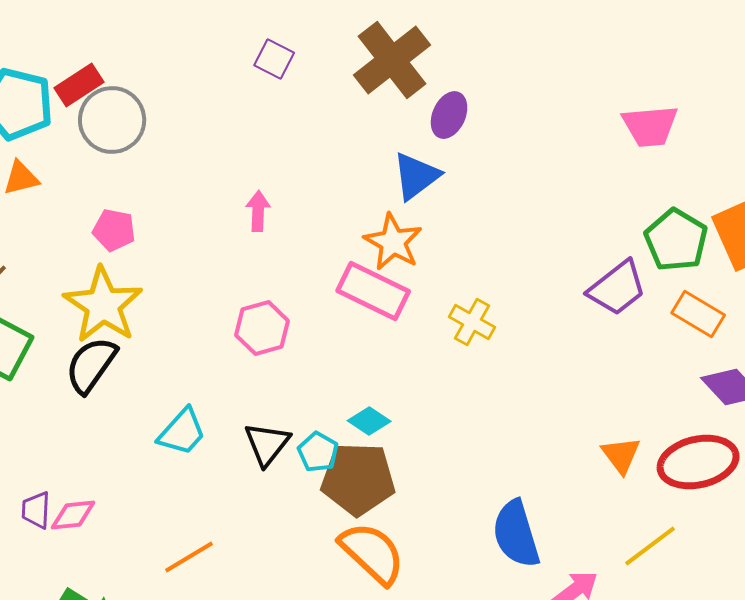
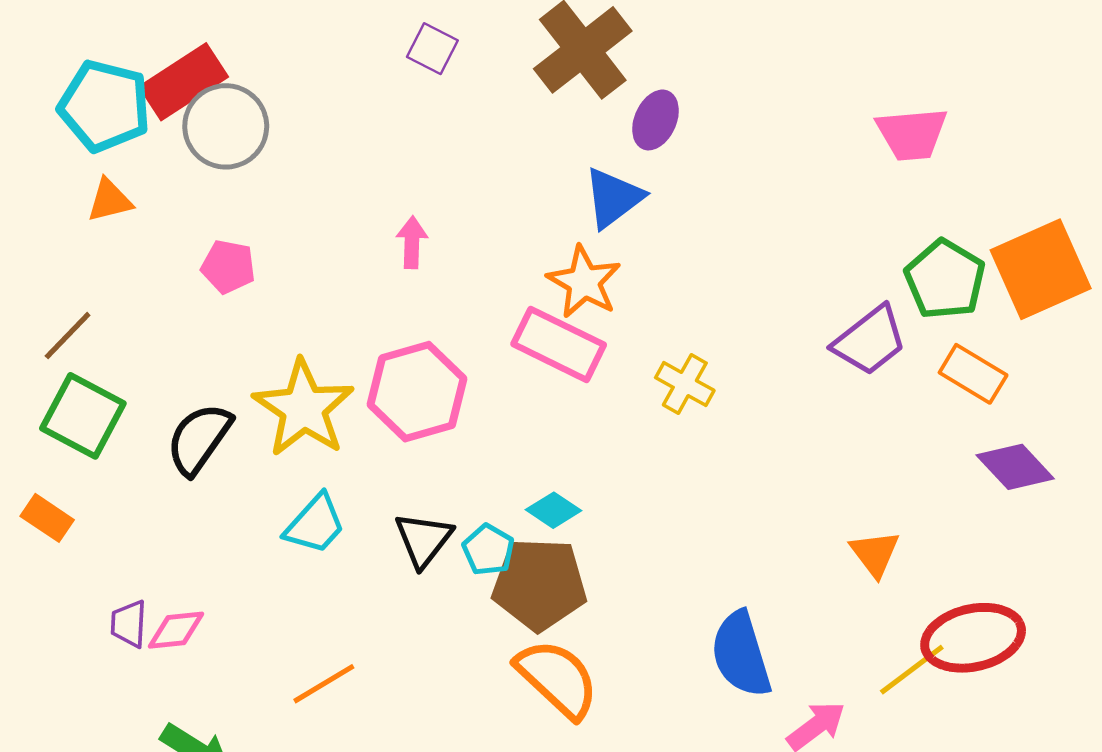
red rectangle: (79, 85) -> (184, 82), size x1.4
yellow star: (103, 305) -> (304, 408), moved
pink hexagon: (262, 328) -> (417, 392), size x1.4
red ellipse: (698, 462) -> (973, 638), moved

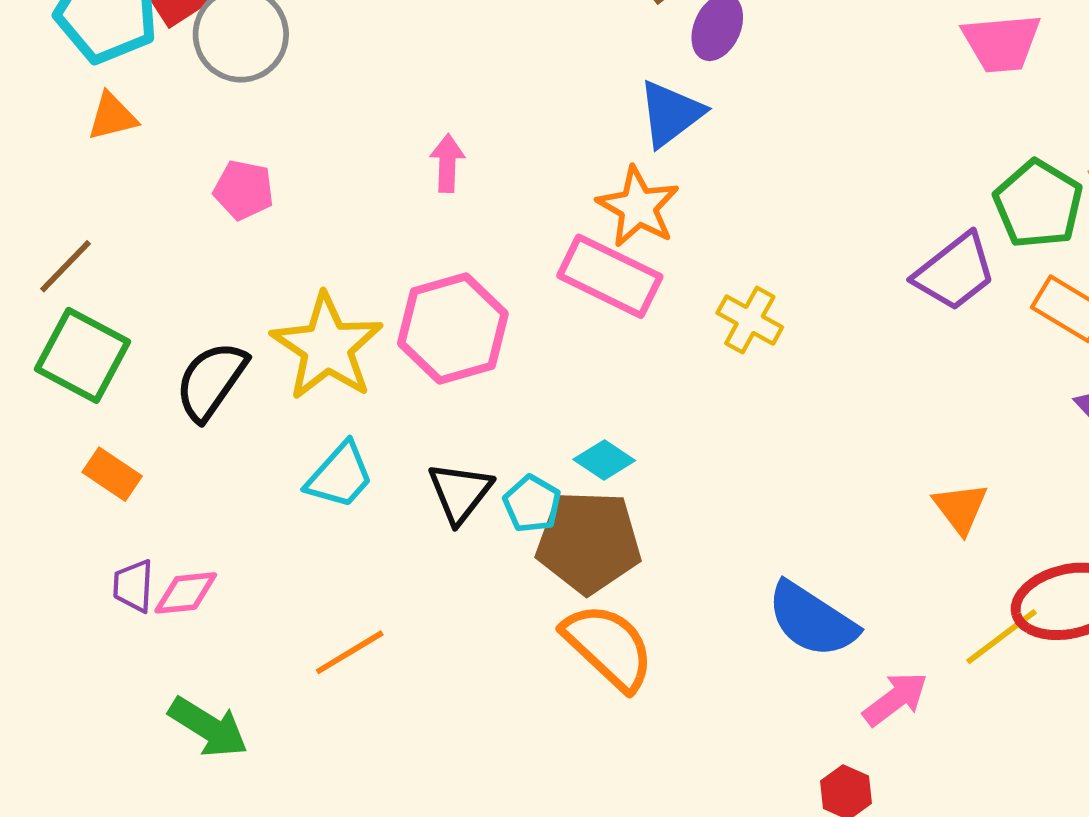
orange rectangle: (47, 518) -> (112, 474), moved
blue semicircle: (741, 654) -> (812, 620), turned -40

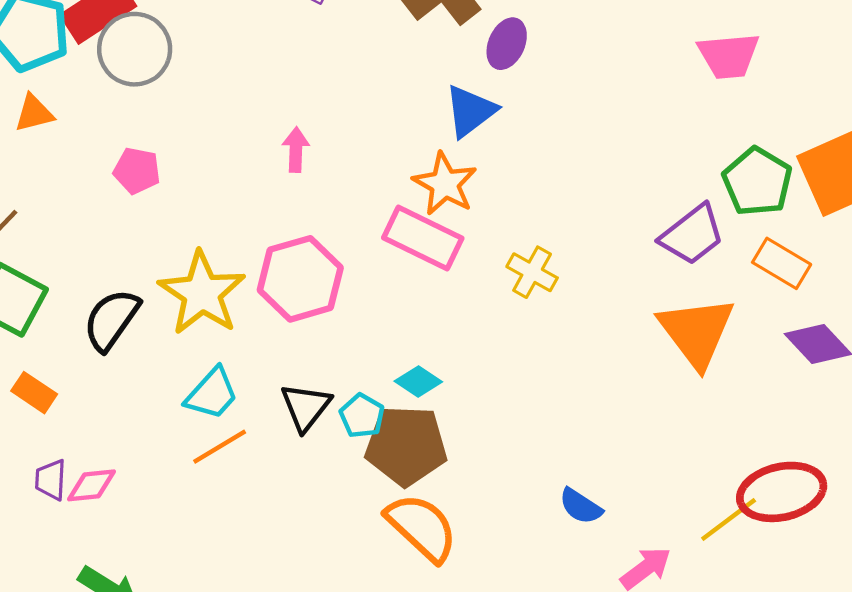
orange triangle: (960, 508) -> (697, 332), moved, size x1.8
blue semicircle: (812, 620) -> (581, 506), size x0.6
orange line: (350, 652) -> (220, 447), moved

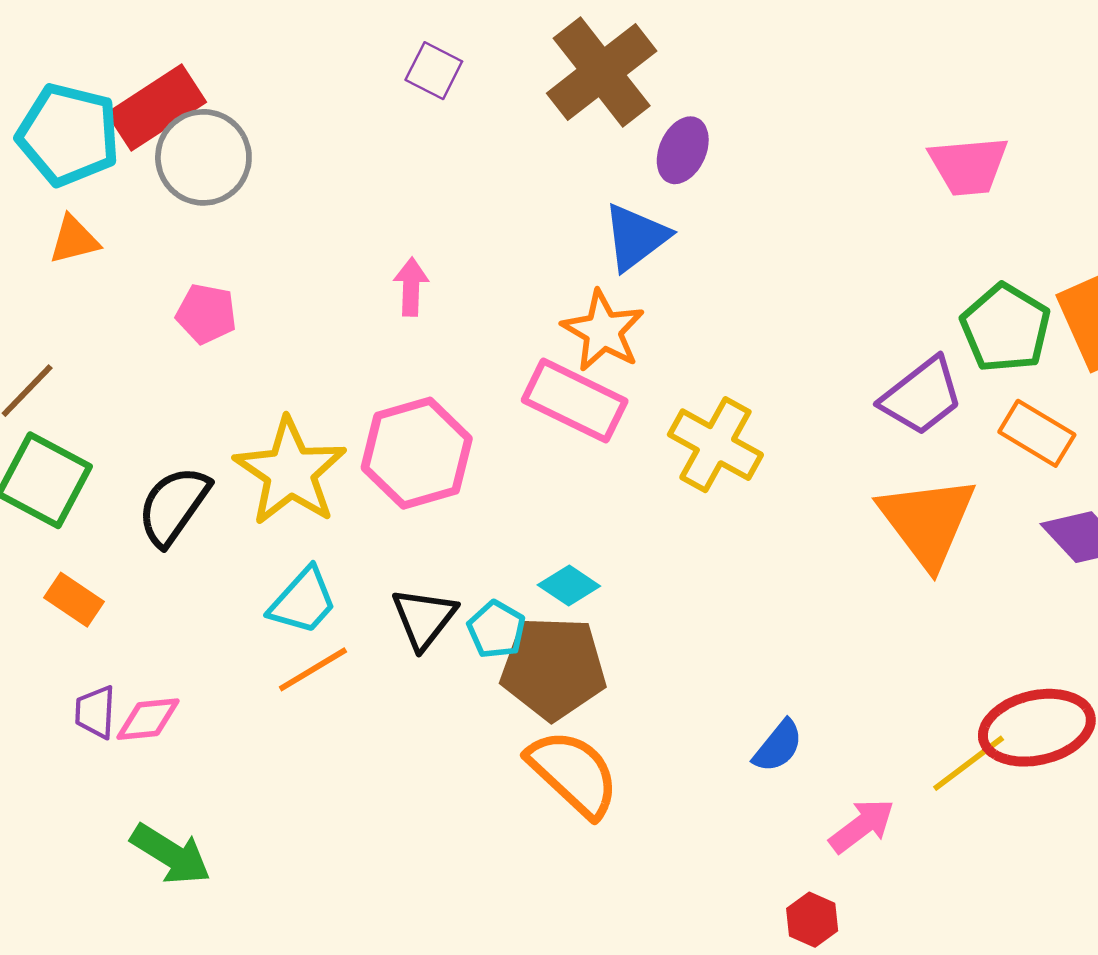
yellow cross: (532, 272) -> (715, 445), size x1.4
blue semicircle: (581, 506) -> (778, 746), turned -84

